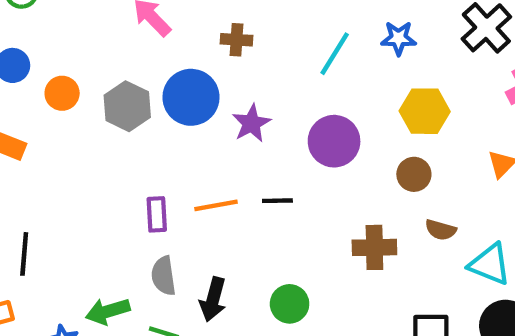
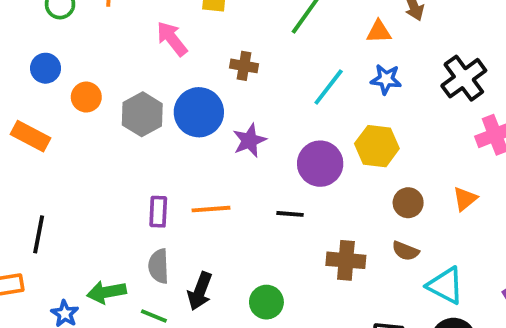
yellow hexagon: (425, 111) -> (377, 146), moved
brown circle: (414, 174) -> (408, 203), moved
black line: (277, 201) -> (290, 214), moved

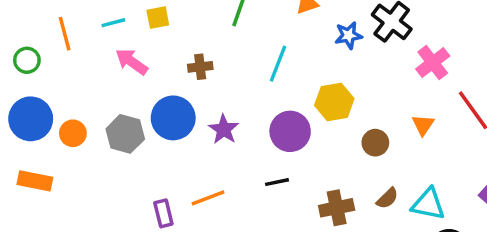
blue circle: (46, 68) -> (31, 119), size x1.6
blue star: (386, 79) -> (348, 35), moved
brown semicircle: (405, 251) -> (387, 198), moved, turned -50

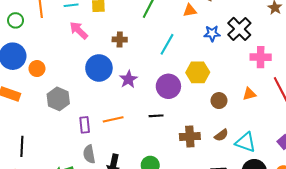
pink cross: (433, 63) -> (261, 57), turned 30
orange triangle: (423, 125) -> (249, 94), turned 32
gray hexagon: (125, 134) -> (58, 99), moved

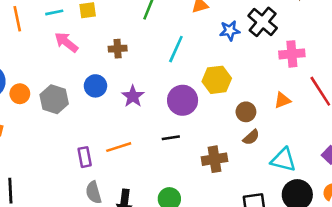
blue circle: (99, 68) -> (95, 86), size x0.7
gray hexagon: (58, 99) -> (54, 99), moved
brown semicircle: (221, 135) -> (251, 137), moved

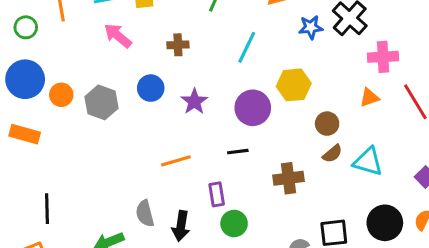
orange triangle: (282, 100) -> (369, 98), moved
purple rectangle: (85, 157) -> (217, 194), moved
cyan triangle: (283, 160) -> (368, 162), moved

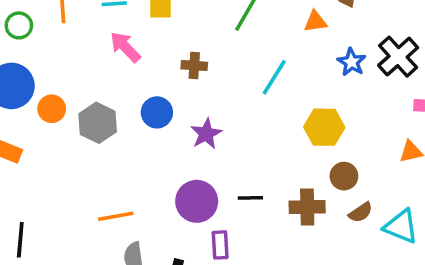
blue star: (311, 27) -> (352, 62), turned 30
purple circle: (253, 108) -> (197, 201), moved
brown circle: (327, 124) -> (344, 176), moved
orange line: (176, 161) -> (116, 216), moved
brown cross: (289, 178) -> (307, 207), moved

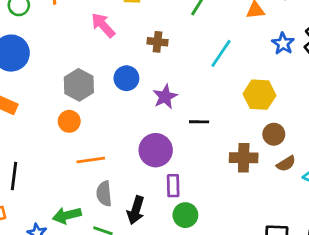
orange circle: (52, 109) -> (69, 121), moved
black line: (250, 198) -> (199, 122), moved

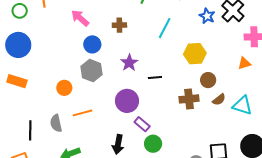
blue circle: (126, 78) -> (92, 44), moved
gray hexagon: (79, 85) -> (92, 71), moved
purple rectangle: (173, 186) -> (142, 124), turned -42
gray semicircle: (104, 194) -> (56, 123), moved

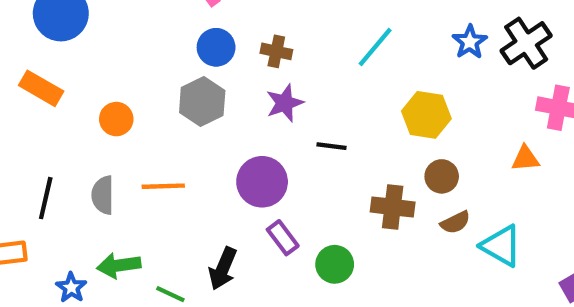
brown cross: (119, 25) -> (276, 51), moved
orange circle: (64, 88) -> (116, 119), moved
green circle: (153, 144) -> (335, 264), moved

